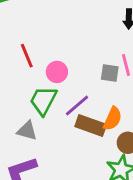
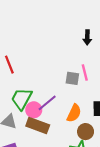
pink circle: (57, 72) -> (34, 110), moved
brown rectangle: (91, 126) -> (38, 125), moved

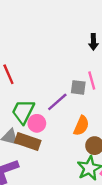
purple line: (47, 103) -> (57, 102), moved
brown rectangle: (38, 125) -> (28, 142), moved

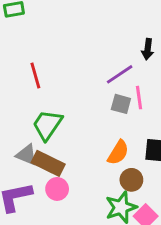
purple line: (57, 102) -> (120, 74), moved
pink circle: (37, 123) -> (57, 189), moved

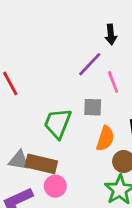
gray square: (121, 104) -> (93, 107), moved
green trapezoid: (47, 125) -> (58, 123), moved

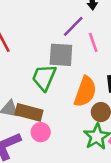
gray square: (93, 107) -> (61, 55), moved, size x1.5
orange semicircle: (105, 138) -> (85, 92), size x1.4

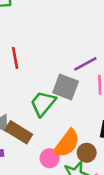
orange semicircle: (85, 92) -> (67, 143), moved
pink circle: (41, 132) -> (50, 158), moved

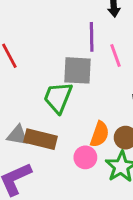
purple line: (85, 64) -> (92, 37), turned -45
orange semicircle: (67, 143) -> (100, 134), size x0.7

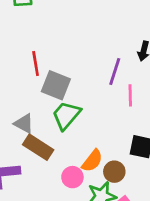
gray square: (78, 70) -> (56, 85), moved
gray triangle: (18, 135) -> (24, 124), moved

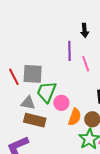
red line: (36, 63) -> (14, 77), moved
gray triangle: (24, 124) -> (28, 103), moved
pink circle: (72, 177) -> (61, 103), moved

